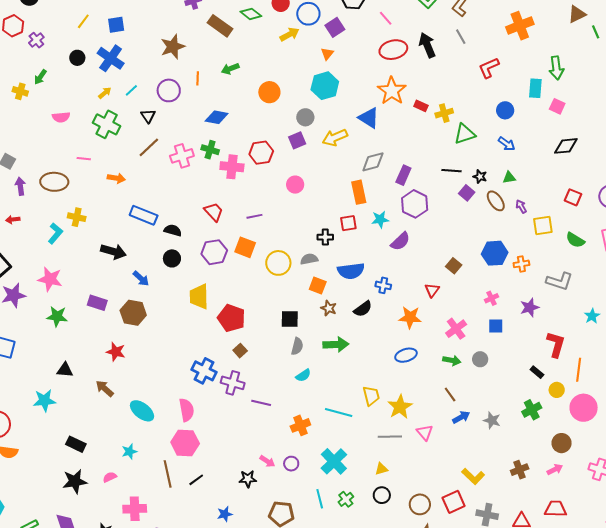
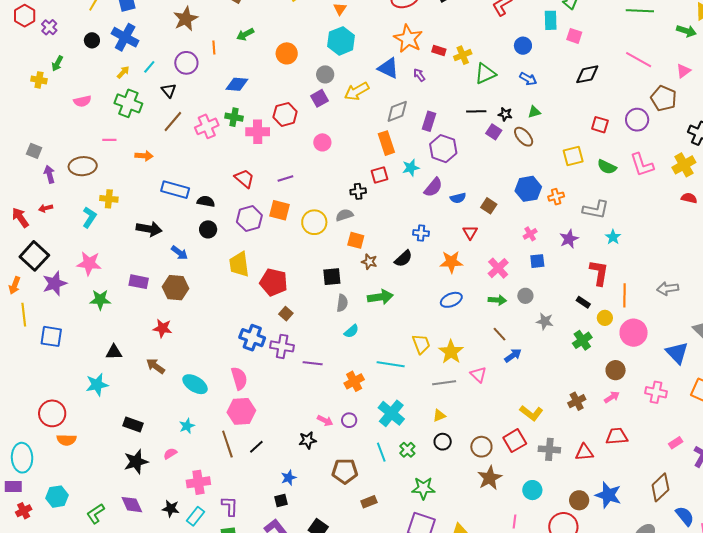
purple arrow: (521, 206) -> (419, 75), moved
blue semicircle: (351, 271) -> (458, 198), moved, size x0.6
cyan star: (592, 316) -> (613, 237), moved
gray star: (492, 420) -> (545, 321), moved

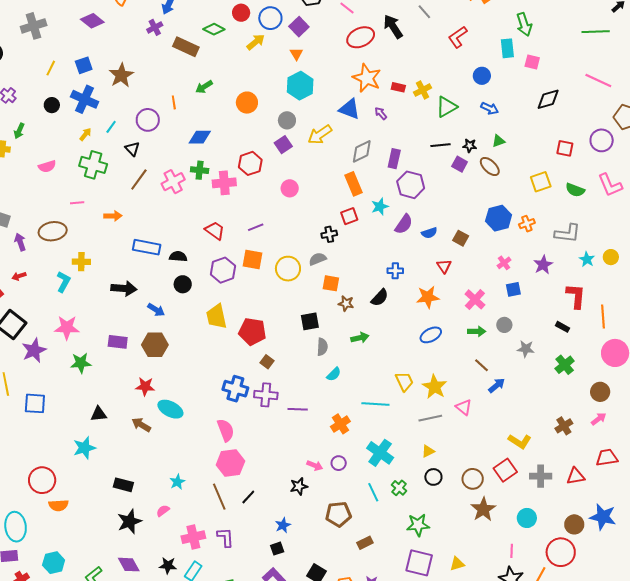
brown star: (186, 19) -> (121, 75), moved
green arrow: (380, 297) -> (360, 338), size x0.7
yellow circle: (605, 318) -> (611, 257), moved
cyan ellipse: (195, 384) -> (170, 409), moved
purple L-shape: (230, 506) -> (225, 537), moved

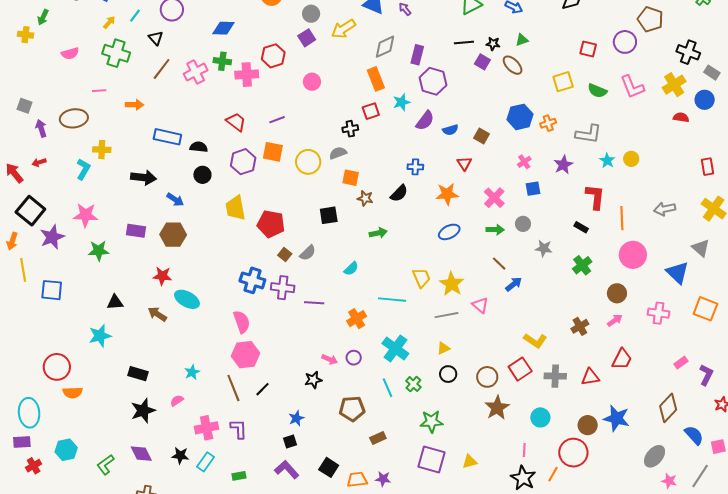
gray semicircle: (322, 347) -> (308, 253), moved, turned 42
red trapezoid: (607, 458) -> (622, 359), turned 125

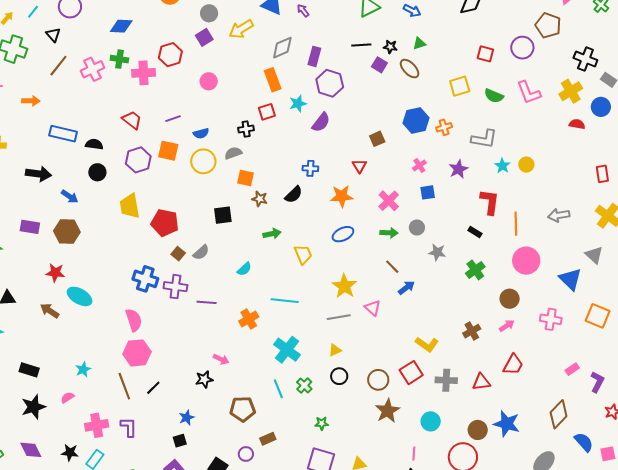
blue semicircle: (450, 130) -> (201, 133), moved
brown square: (482, 136) -> (377, 139), turned 35
yellow trapezoid: (421, 278) -> (303, 254), moved
purple circle: (354, 358) -> (246, 454), moved
green star: (431, 422) -> (322, 423), size x0.6

